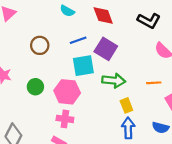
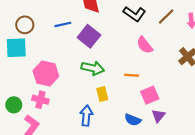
cyan square: (83, 66) -> (16, 48), moved
green circle: (35, 87) -> (14, 105), moved
blue arrow: (128, 128) -> (86, 116), moved

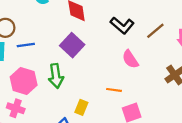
blue line: (63, 24) -> (26, 45), moved
green arrow: (93, 68) -> (56, 76), moved, turned 65
yellow rectangle: (102, 94) -> (81, 107), turned 32

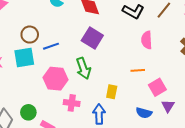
pink semicircle: (130, 59) -> (147, 40), turned 42
pink cross: (16, 108) -> (72, 103), moved

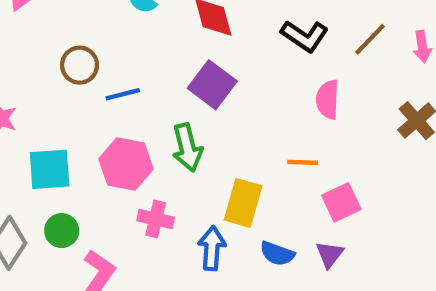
cyan square: (24, 57) -> (50, 169), moved
yellow rectangle: (112, 92) -> (243, 203), size x1.5
purple triangle: (168, 106) -> (330, 254), moved
blue semicircle: (144, 113) -> (277, 254), moved

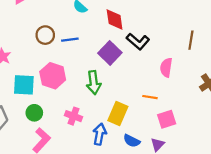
black L-shape: (305, 36) -> (138, 41), moved
brown line: (370, 39) -> (191, 40), turned -42
blue line: (123, 94) -> (70, 40), moved
pink hexagon: (126, 164) -> (53, 76), moved
green circle: (62, 231) -> (34, 113), moved

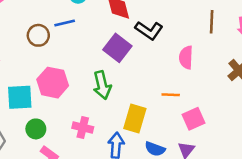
blue line: (70, 40) -> (65, 23), moved

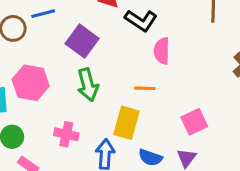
purple square: (117, 48) -> (82, 41), moved
pink semicircle: (186, 57) -> (162, 51), moved
orange line: (171, 95) -> (145, 88), moved

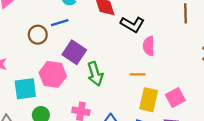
purple square: (82, 41) -> (74, 52), moved
yellow rectangle: (127, 123) -> (149, 100), moved

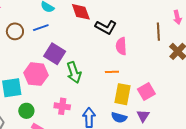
brown line: (186, 13) -> (158, 32), moved
brown circle: (38, 35) -> (15, 31), moved

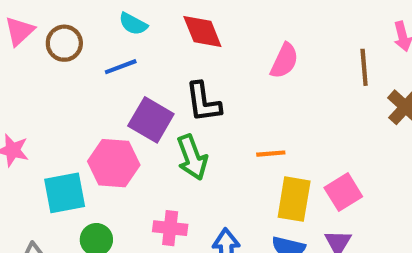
black L-shape: (106, 27) -> (203, 102), moved, turned 55
brown circle: (15, 31) -> (64, 43), moved
pink semicircle: (121, 46) -> (284, 61), moved, turned -150

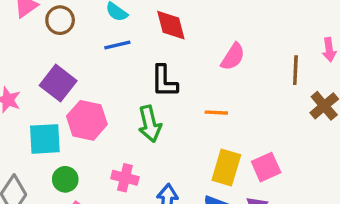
blue line: (121, 67) -> (117, 45), moved
purple square: (151, 120) -> (58, 83), moved
orange line: (271, 154) -> (216, 113), moved

